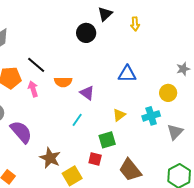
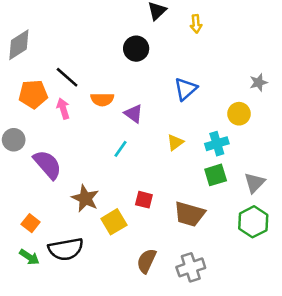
black circle: (86, 33) -> (136, 49), moved
blue triangle: (127, 74) -> (186, 89), turned -42
gray triangle: (175, 132) -> (255, 183), moved
green square: (107, 140) -> (216, 175), moved
brown trapezoid: (130, 170) -> (189, 214), turned -35

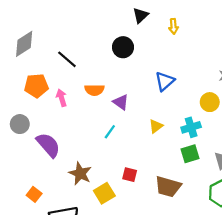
black line: (67, 77) -> (67, 59), moved

